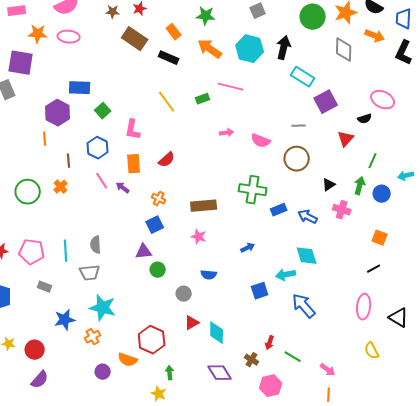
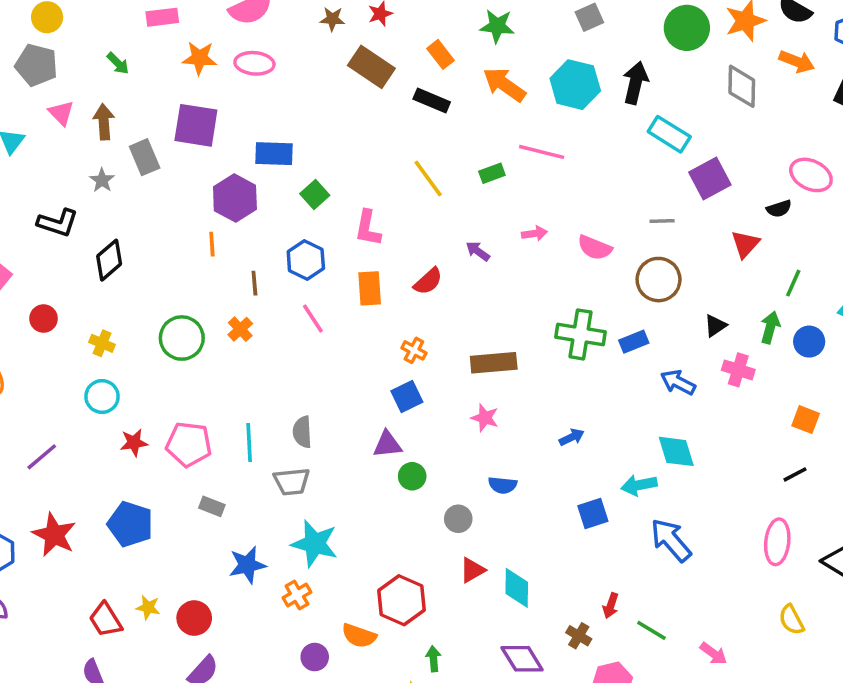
purple square: (21, 63) -> (196, 125), moved
purple arrow: (123, 188) -> (478, 251), moved
blue rectangle: (279, 210) -> (634, 342), moved

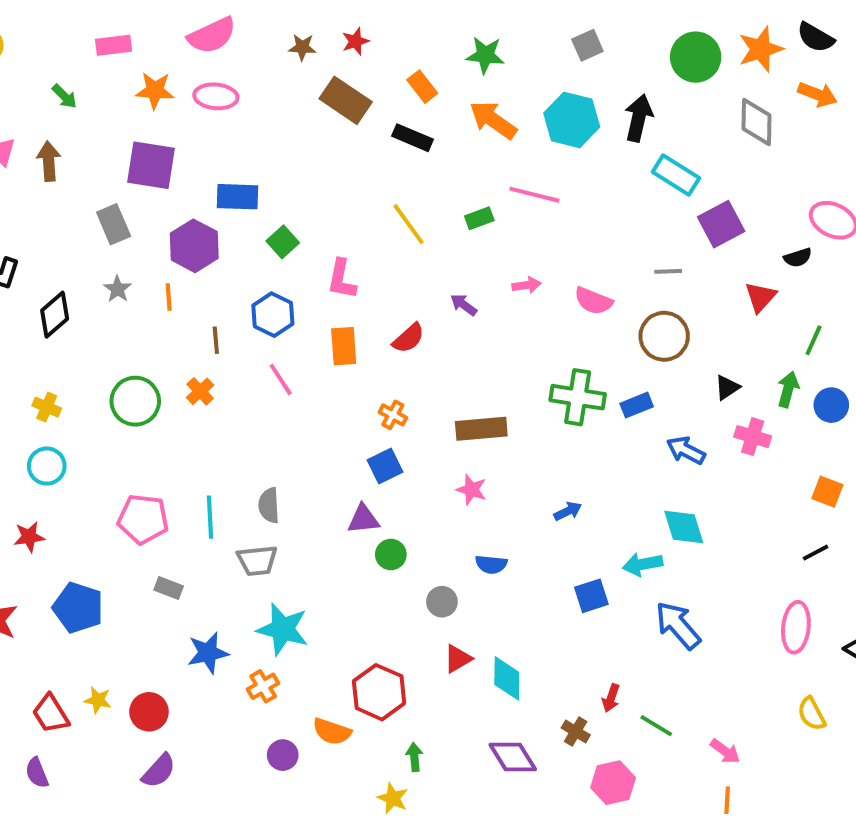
gray rectangle: (145, 157) -> (114, 224), moved
gray star: (102, 180) -> (118, 289), moved
red star: (134, 443) -> (29, 537), moved

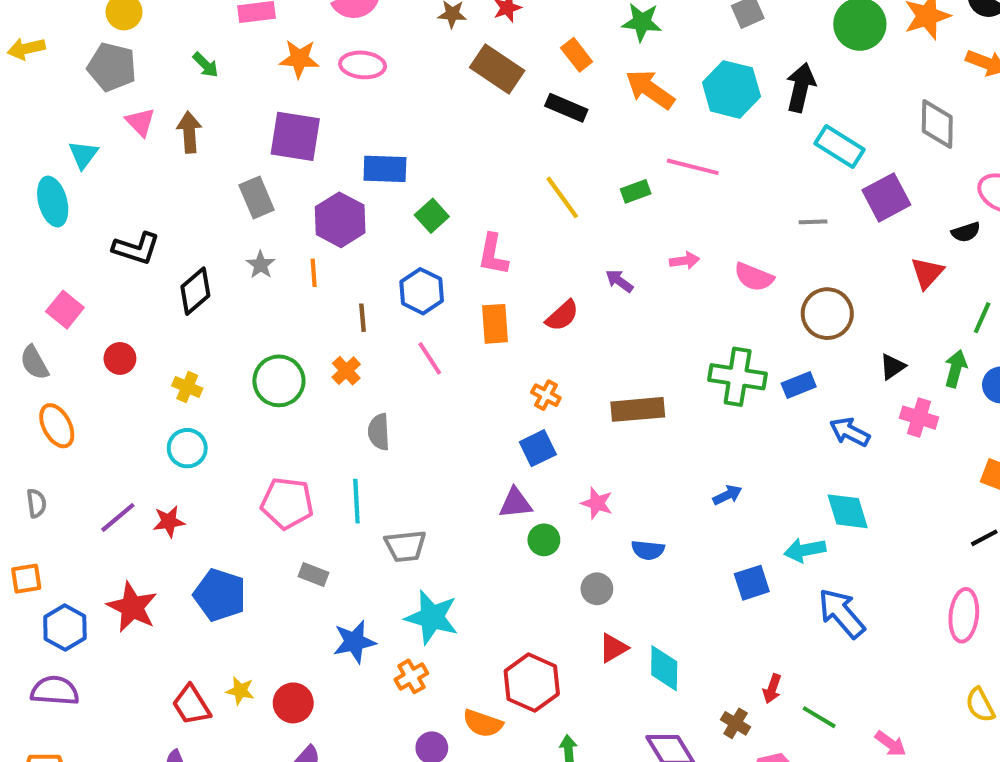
gray diamond: (757, 122) -> (937, 124), moved
gray line: (668, 271) -> (813, 222), moved
pink star: (471, 490) -> (597, 503), moved
gray semicircle: (269, 505) -> (379, 432), moved

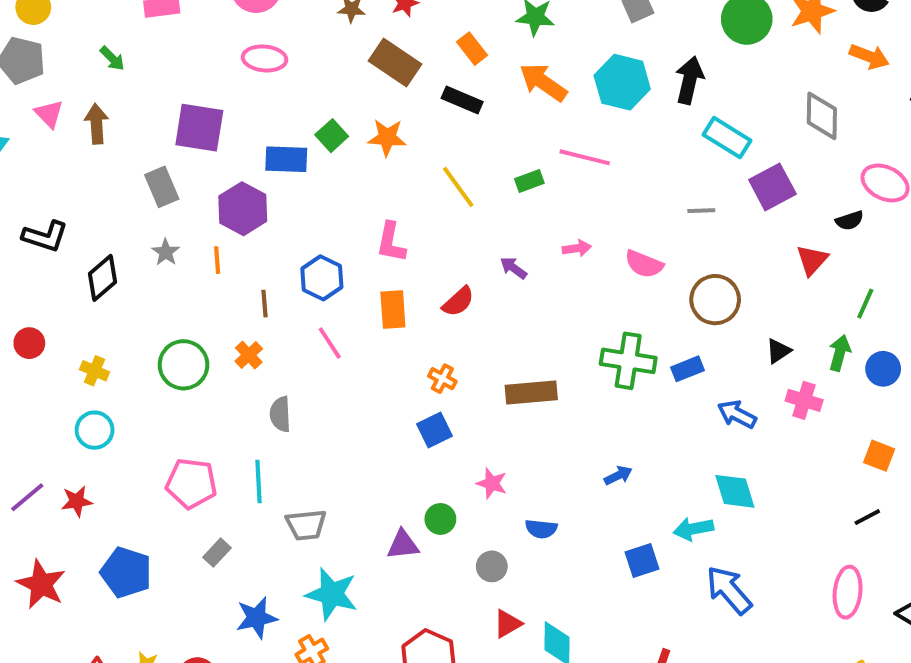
orange star: (299, 59) -> (387, 138), moved
green square: (432, 216) -> (332, 136), moved
purple triangle: (515, 503) -> (403, 545), moved
gray rectangle: (314, 575) -> (217, 553), turned -68

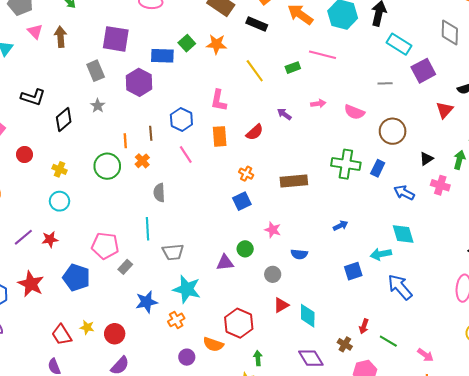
orange line: (217, 260) -> (125, 141), moved
blue rectangle: (687, 369) -> (378, 168), turned -42
pink pentagon: (191, 483) -> (105, 246), moved

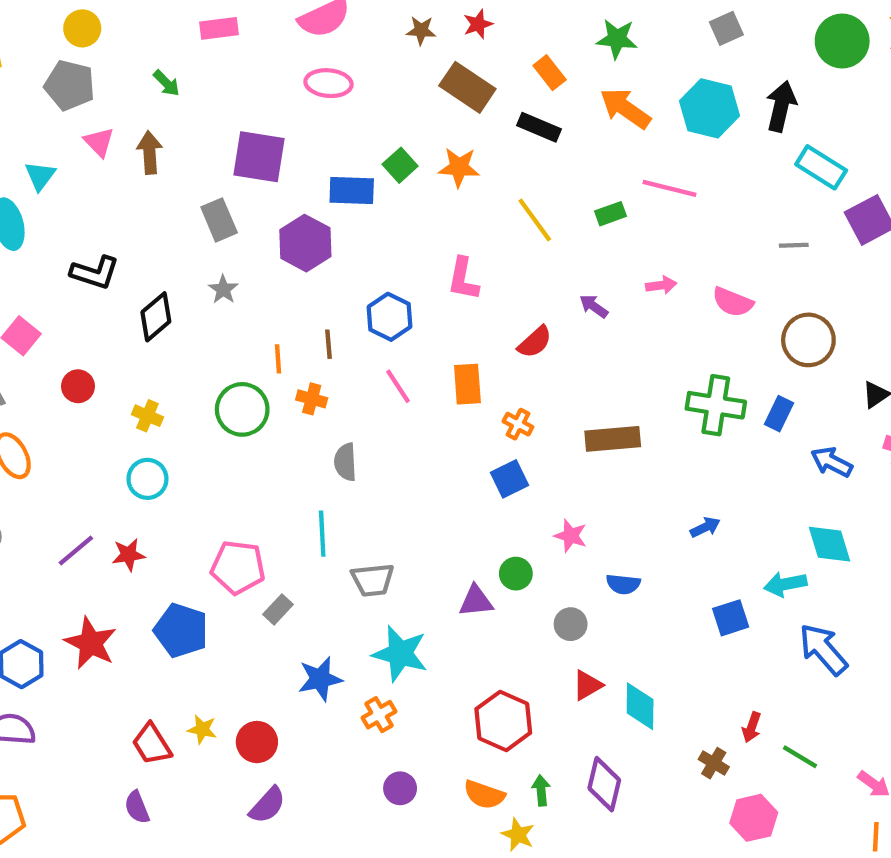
orange rectangle: (220, 136) -> (467, 384), moved
orange cross: (142, 161) -> (312, 399), turned -32
orange semicircle: (213, 344) -> (484, 795), moved
purple diamond: (311, 358) -> (604, 784), moved, turned 45

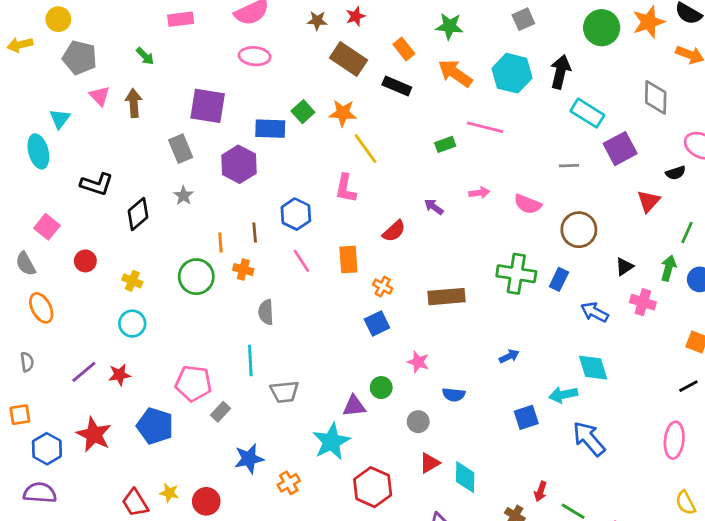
yellow circle: (82, 28) -> (58, 19), moved
yellow line: (535, 220) -> (366, 149), moved
cyan star: (400, 654) -> (331, 442), moved, turned 30

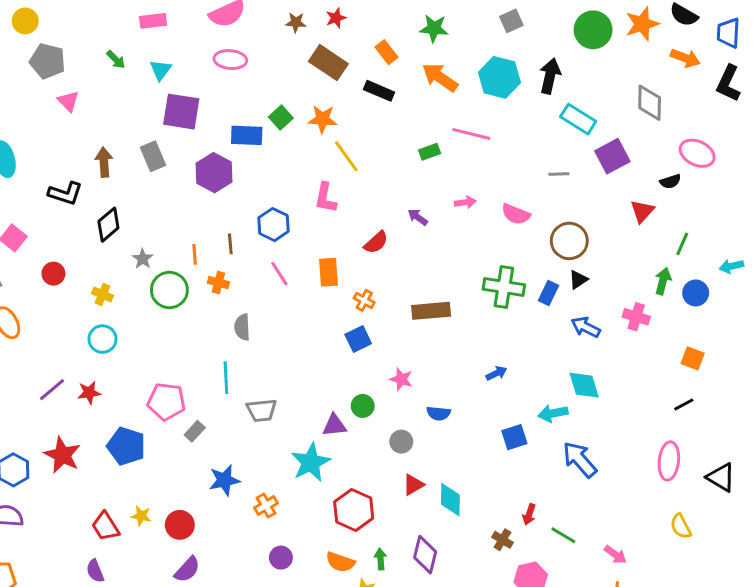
brown arrow: (134, 103) -> (104, 162), moved
cyan triangle: (60, 119) -> (160, 70), moved
gray star: (183, 196) -> (143, 259), moved
black triangle: (624, 267) -> (578, 280), moved

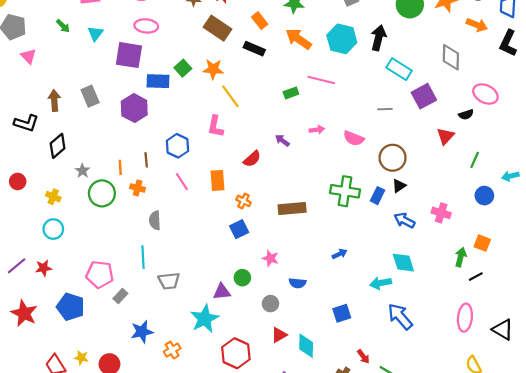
purple square: (181, 112) -> (129, 55), moved
green arrow: (663, 281) -> (461, 257), moved
blue square: (514, 437) -> (342, 313), moved
red arrow: (529, 514) -> (363, 357), turned -56

